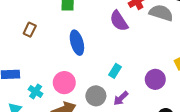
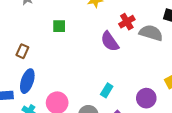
blue ellipse: (77, 43) -> (27, 81), moved, turned 35

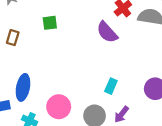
brown rectangle: (22, 51) -> (13, 38), moved

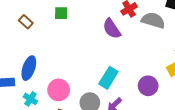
brown rectangle: (13, 38) -> (26, 22), turned -72
cyan rectangle: (111, 86) -> (108, 78), size x1.5

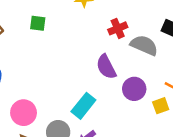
purple semicircle: (112, 29) -> (106, 67), moved
purple circle: (148, 86) -> (134, 89), moved

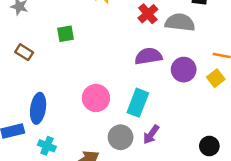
purple semicircle: (106, 67) -> (148, 56), turned 125
pink circle: (24, 113) -> (96, 98), moved

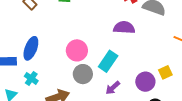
purple circle: (184, 70) -> (145, 82), moved
yellow square: (216, 78) -> (165, 72), moved
gray circle: (121, 137) -> (83, 74), moved

